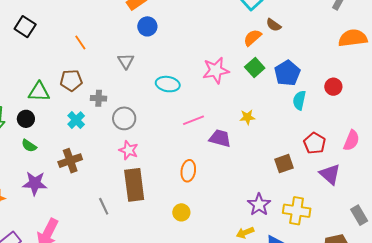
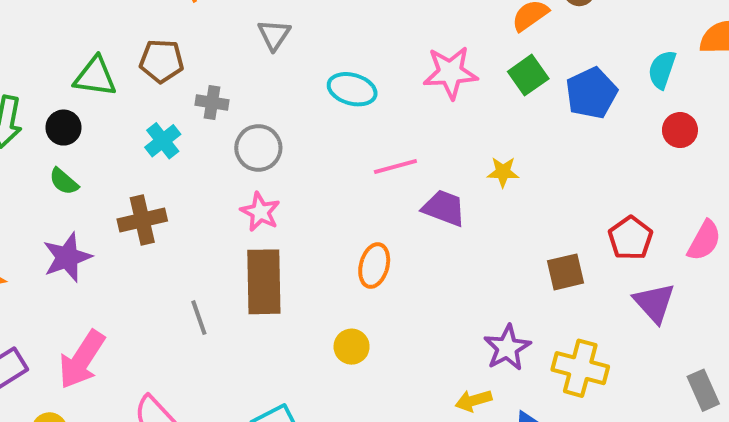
cyan semicircle: (299, 100) -> (662, 70), moved
purple star: (35, 183) -> (67, 257), turned -30

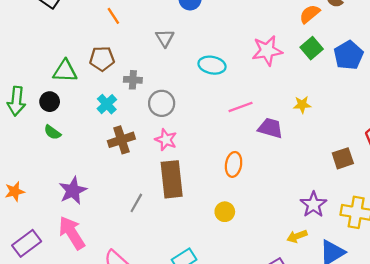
brown cross: (142, 220) -> (121, 140), moved
purple star: (67, 257) -> (73, 191), moved
gray line: (199, 318) -> (136, 203), turned 54
pink arrow: (82, 360) -> (72, 233), turned 120

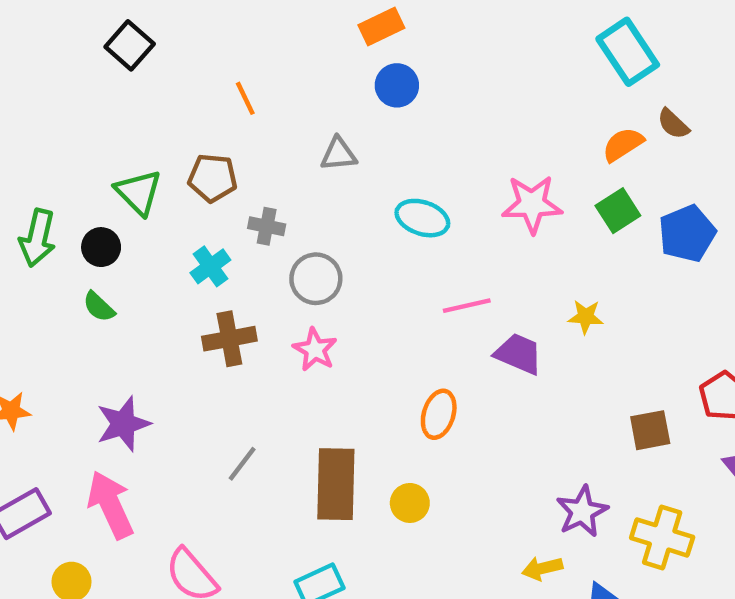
gray triangle: (165, 38) -> (339, 154), turned 48
green triangle: (65, 71) -> (138, 192), turned 35
brown rectangle: (172, 179) -> (336, 484), moved

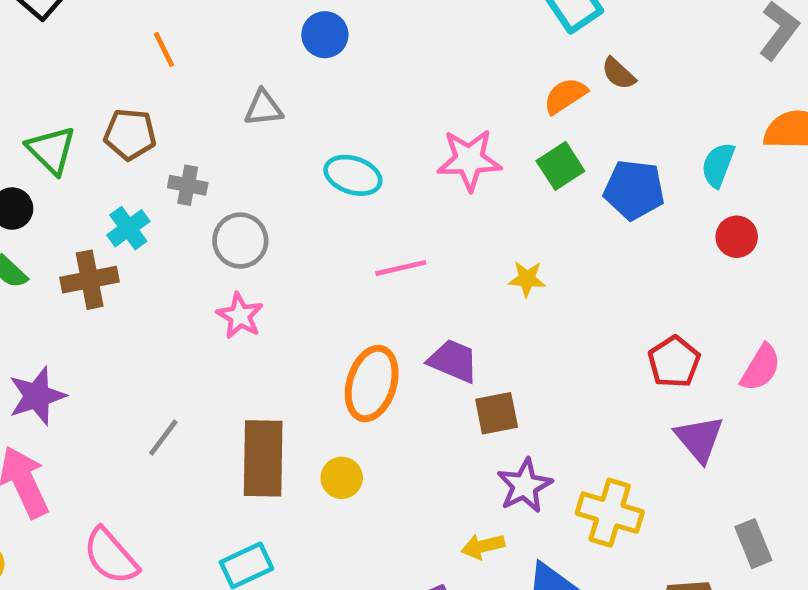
blue pentagon: (687, 234) -> (634, 190), turned 30
brown cross: (229, 339) -> (90, 280), moved
purple trapezoid: (519, 354) -> (453, 361), moved
orange ellipse: (439, 414) -> (372, 383), size x1.4
brown square: (650, 430) -> (497, 413), moved

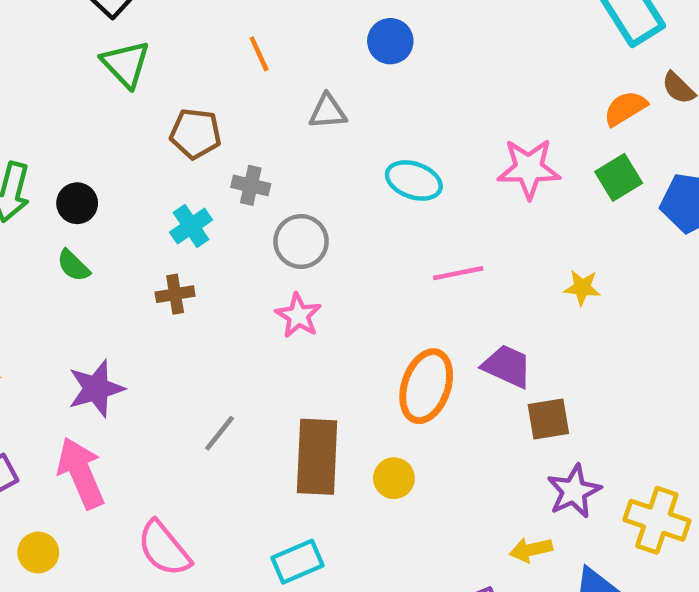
orange line: (164, 50) -> (259, 54), moved
green triangle: (51, 150) -> (126, 64), moved
brown cross: (90, 280) -> (175, 294), moved, size x0.7

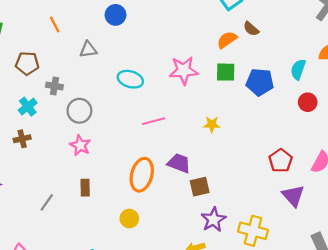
green square: (619, 177) -> (226, 72), turned 36
brown rectangle: (317, 457) -> (85, 188), moved, size x0.5

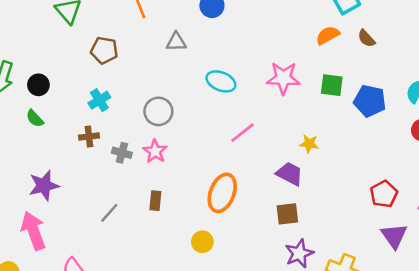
orange semicircle: (227, 40) -> (328, 35), moved
gray cross: (54, 86) -> (122, 153), moved
pink line: (154, 121) -> (242, 133), turned -30
purple trapezoid: (179, 163) -> (290, 174), moved

